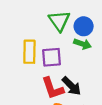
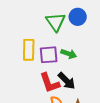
blue circle: (84, 26) -> (78, 17), moved
green arrow: (82, 44) -> (69, 54), moved

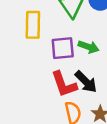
yellow rectangle: (29, 50) -> (33, 25), moved

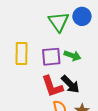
yellow rectangle: (33, 25) -> (22, 53), moved

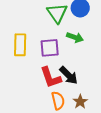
green arrow: (72, 56) -> (75, 37), moved

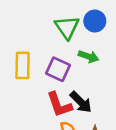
purple square: (50, 48) -> (58, 69), turned 30

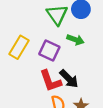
yellow rectangle: (23, 65) -> (19, 47), turned 30

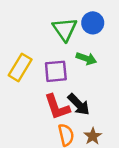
purple square: (49, 51) -> (56, 71), turned -30

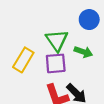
green triangle: (65, 29) -> (57, 40), moved

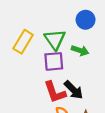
yellow rectangle: (23, 60) -> (23, 42), moved

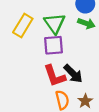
green arrow: (80, 50) -> (86, 23), moved

